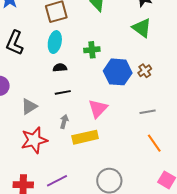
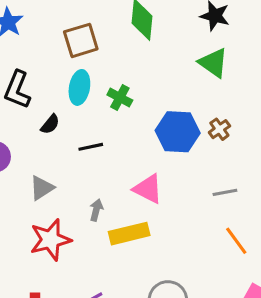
green cross: (92, 50) -> (120, 98), moved, turned 35
black semicircle: (60, 68) -> (50, 124), moved, turned 136
black line: (63, 92) -> (91, 147), moved
pink triangle: (98, 108) -> (148, 189), turned -45

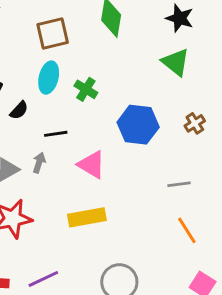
brown cross: (219, 129) -> (195, 123), moved
pink triangle: (148, 189) -> (92, 165), moved
gray arrow: (96, 210) -> (39, 163), moved

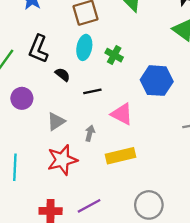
black semicircle: (19, 110) -> (63, 75), turned -91
gray arrow: (39, 163) -> (90, 133), moved

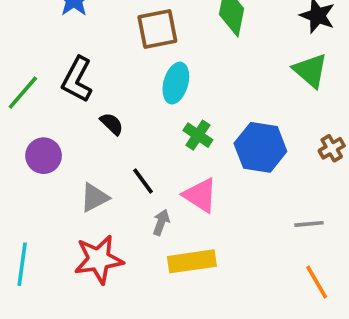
cyan ellipse: (84, 47) -> (176, 83), moved
green cross: (114, 55) -> (198, 135), moved
black line: (92, 91) -> (143, 181), moved, turned 60
gray arrow: (90, 133) -> (161, 222), moved

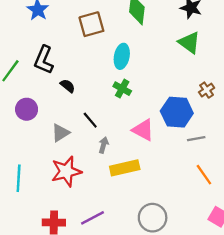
cyan ellipse: (176, 83) -> (122, 56), moved
blue hexagon: (260, 147) -> (177, 112), moved
pink triangle: (200, 195) -> (143, 130), moved

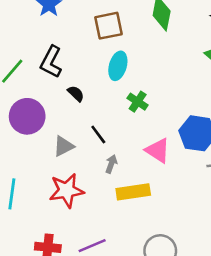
cyan ellipse: (122, 56) -> (118, 66), moved
purple circle: (27, 109) -> (27, 116), size x1.4

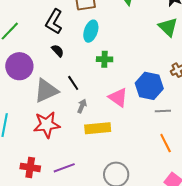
black L-shape: (51, 62) -> (54, 22), moved
green cross: (138, 102) -> (105, 59), turned -35
gray triangle: (64, 146) -> (46, 91), size x1.5

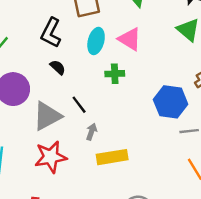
pink triangle: (118, 97) -> (130, 39), moved

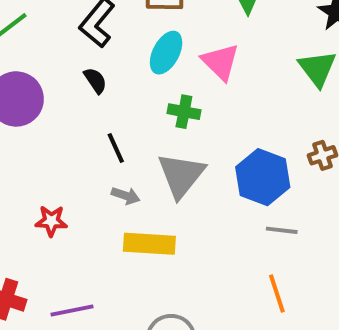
gray triangle: (47, 116) -> (181, 175), moved, turned -36
gray arrow: (91, 132) -> (126, 196), turned 77
red star: (51, 157) -> (51, 221), size x0.6

